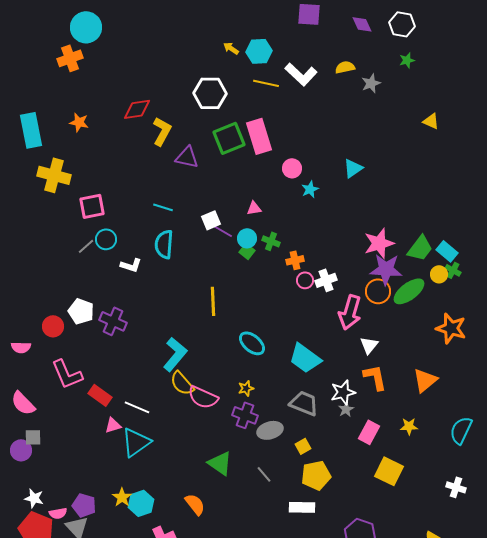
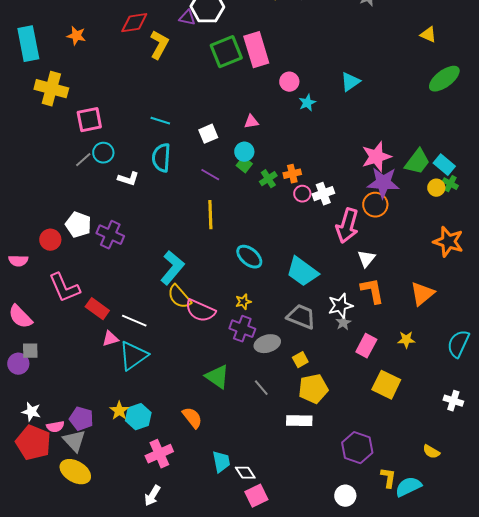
purple triangle: (187, 157) -> (187, 18), moved, size x0.7
purple line: (223, 231) -> (210, 175), moved
green cross: (271, 241) -> (268, 179), moved, turned 36
green ellipse: (409, 291) -> (444, 79), moved

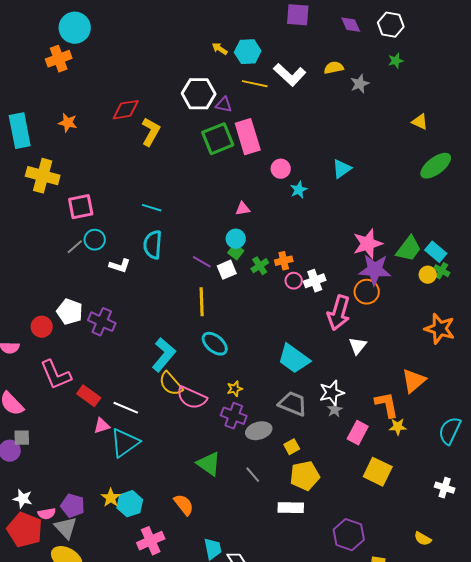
purple triangle: (187, 18) -> (224, 105), moved
white square: (208, 134) -> (227, 270), moved
cyan ellipse: (249, 257) -> (215, 344), moved
orange L-shape: (372, 291) -> (387, 405), moved

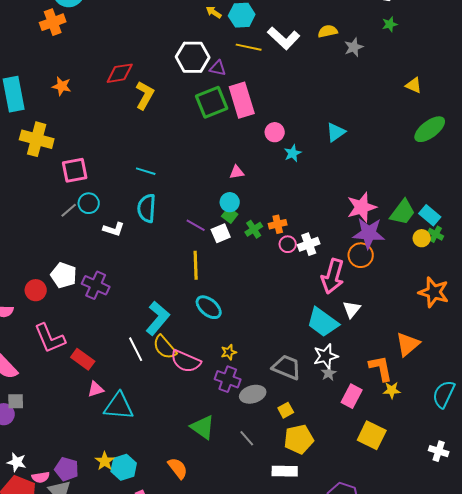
cyan trapezoid: (294, 359) -> (323, 322), moved
white line: (126, 408) -> (136, 349), moved, turned 40
cyan triangle: (125, 443) -> (119, 406), turned 40

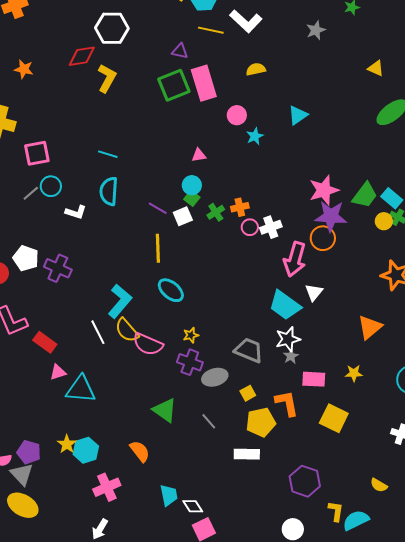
yellow semicircle: (328, 31) -> (256, 69), moved
white hexagon: (193, 57) -> (112, 28), moved
orange L-shape: (381, 368) -> (287, 403), moved
pink rectangle: (352, 396) -> (314, 379), turned 65

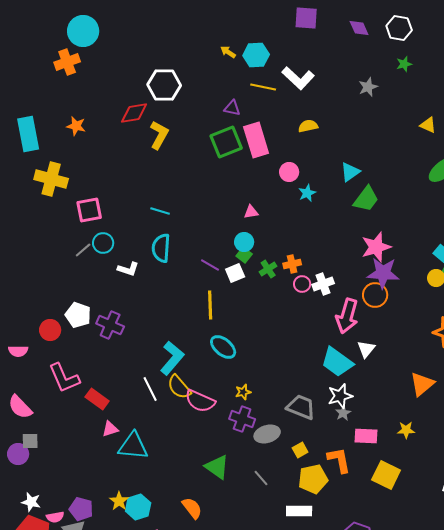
green trapezoid: (365, 195) -> (366, 199), moved

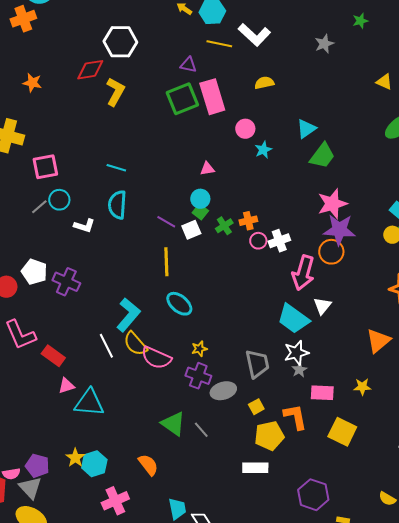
gray trapezoid: (301, 407) -> (257, 364), turned 56
gray line: (261, 478) -> (201, 430), moved

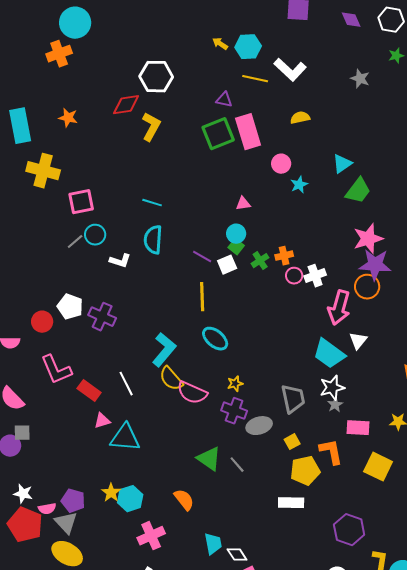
gray star: (324, 44) -> (360, 79), turned -30
white line: (106, 346) -> (126, 384), moved

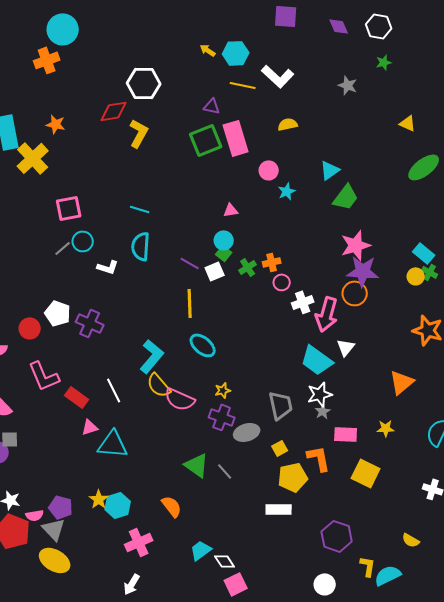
yellow cross: (43, 171) -> (33, 158), moved, turned 32
white cross: (315, 276) -> (303, 302), moved
cyan trapezoid: (213, 544) -> (201, 550), turned -115

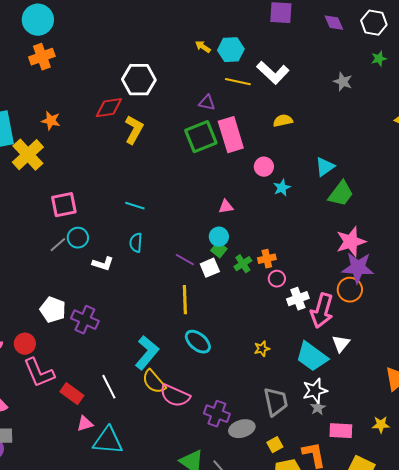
cyan circle: (63, 29) -> (38, 20), moved
cyan semicircle: (141, 246) -> (136, 243), size x0.7
red circle: (30, 328) -> (25, 344), moved
yellow star: (223, 390) -> (262, 349), moved

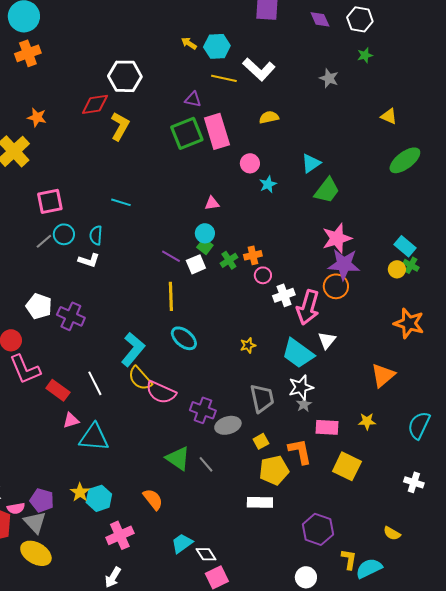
cyan semicircle: (136, 243) -> (96, 235), moved

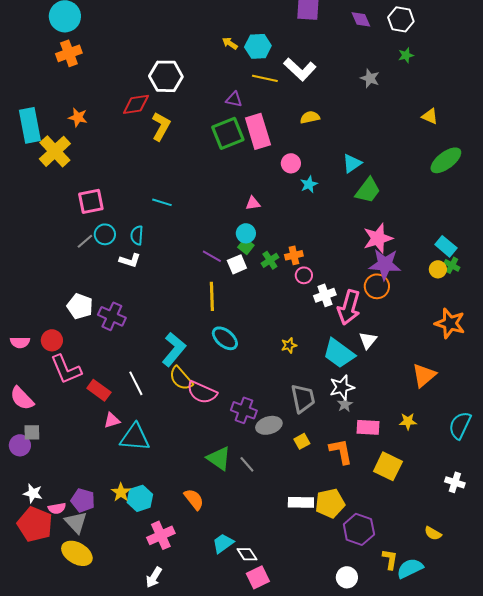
yellow pentagon: (274, 470) -> (330, 503), moved

